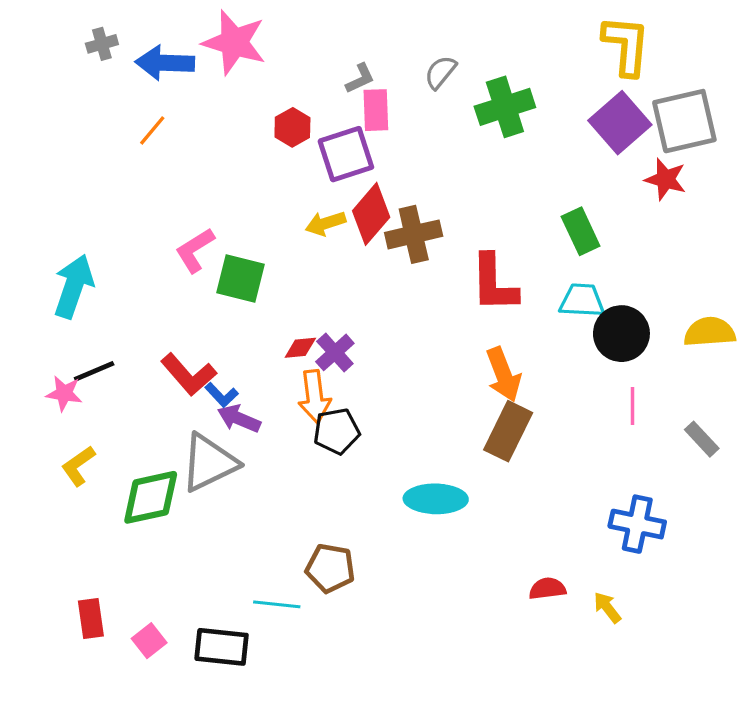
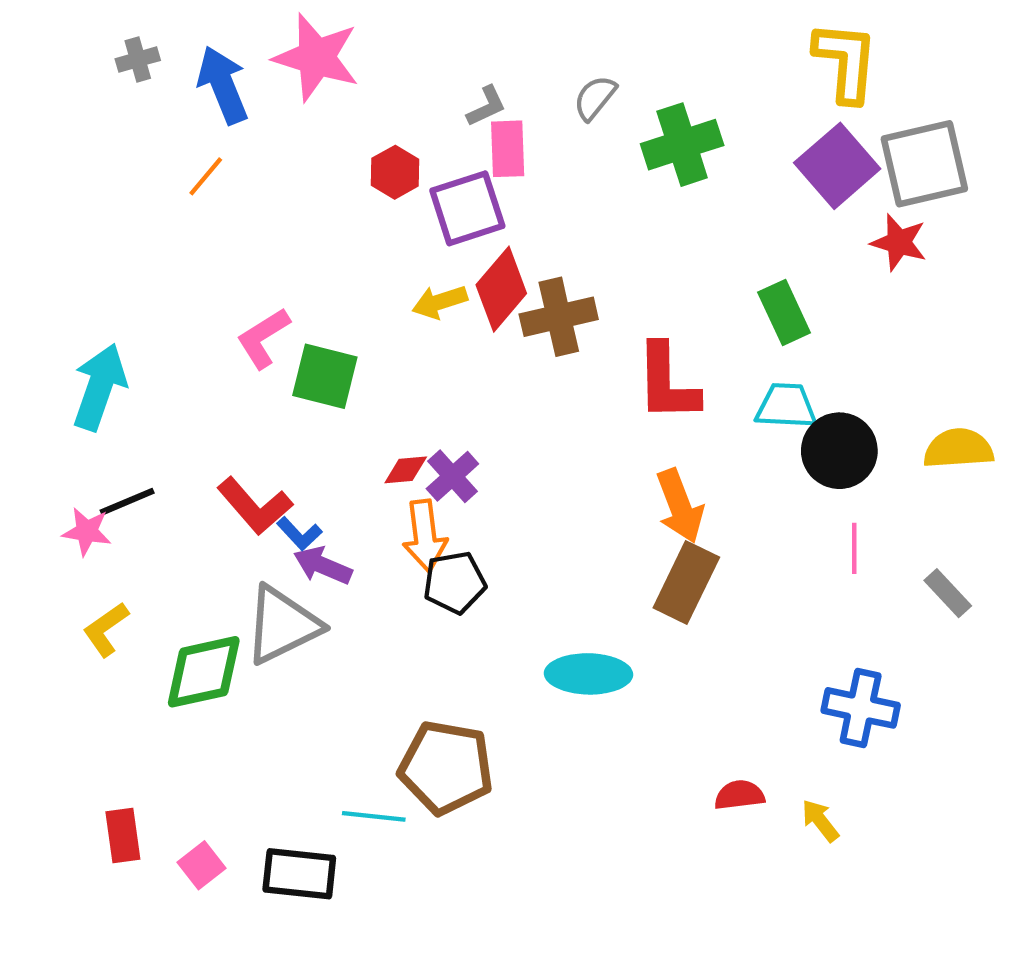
blue arrow: (165, 63) -> (223, 85), turned 66
brown pentagon: (330, 568) -> (446, 767), size x1.4

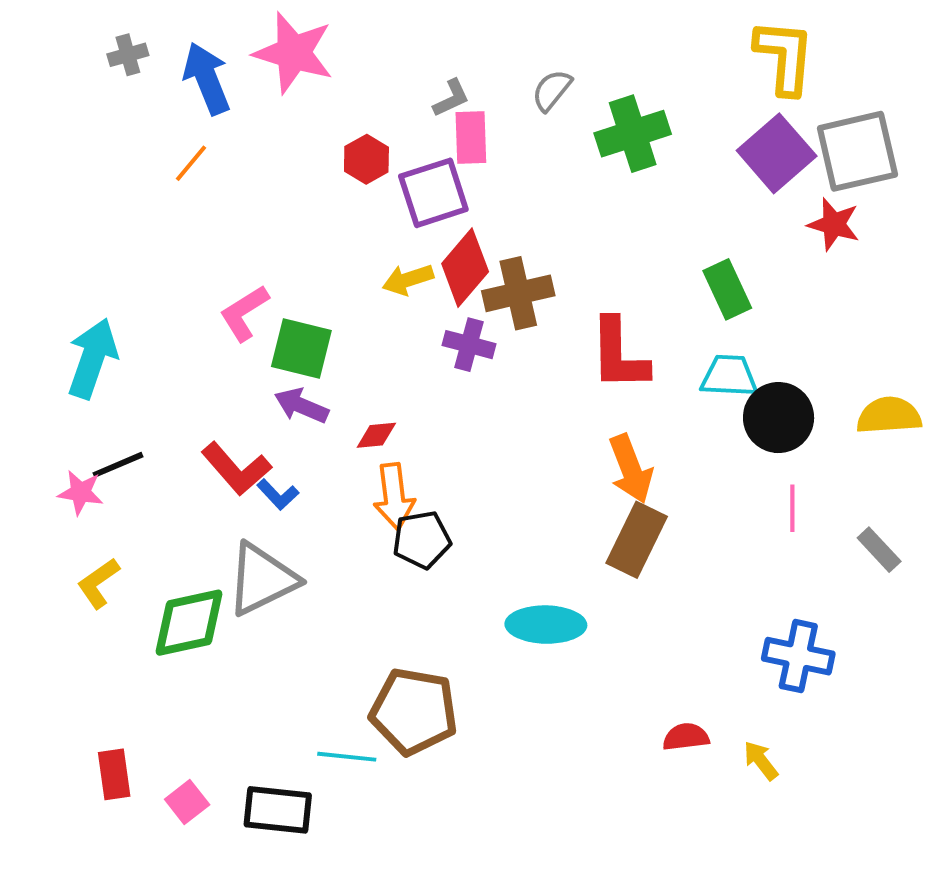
purple cross: (452, 476) -> (469, 345), moved, turned -33
purple arrow: (323, 565) -> (301, 406), moved

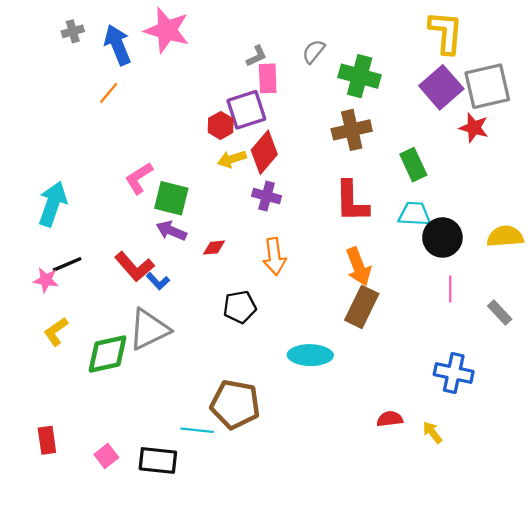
green cross: (633, 134) -> (360, 76), turned 33
red hexagon: (366, 159) -> (221, 125), moved
brown cross: (518, 293) -> (352, 130), moved
orange arrow: (394, 496) -> (274, 257), moved
red rectangle: (114, 774) -> (47, 440), moved

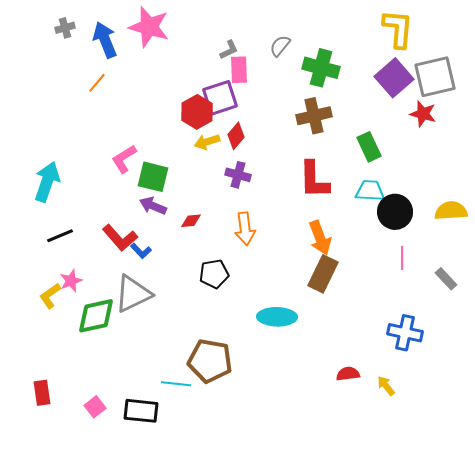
red hexagon: (221, 125) -> (197, 112), size x1.4
red diamond: (264, 152) -> (236, 136), size x0.7
pink star: (46, 280) -> (71, 281), moved, turned -30

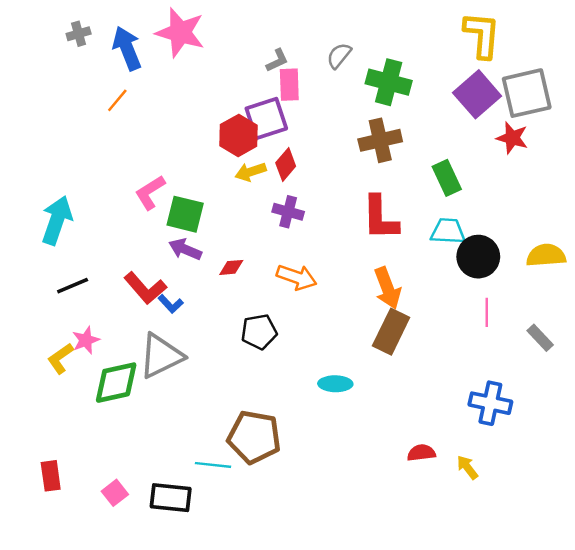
orange arrow: (245, 229) -> (297, 277), turned -64
cyan ellipse: (277, 317) -> (335, 384), size x0.7

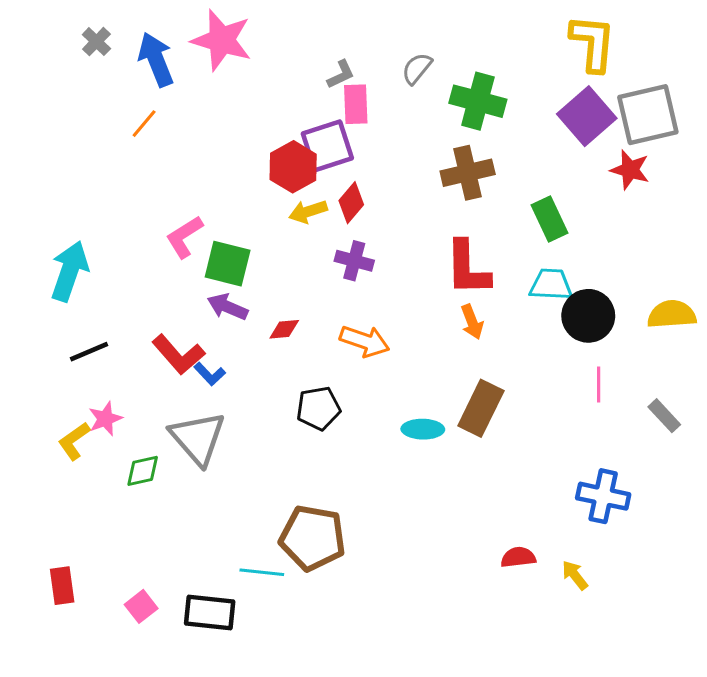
gray cross: (79, 34) -> (96, 42), turned -30
orange arrow: (387, 288) -> (472, 322), moved, size x0.7
gray triangle: (161, 356) -> (198, 438), turned -45
green diamond: (116, 383) -> (143, 471), size x0.6
cyan ellipse: (335, 384) -> (423, 429), moved

